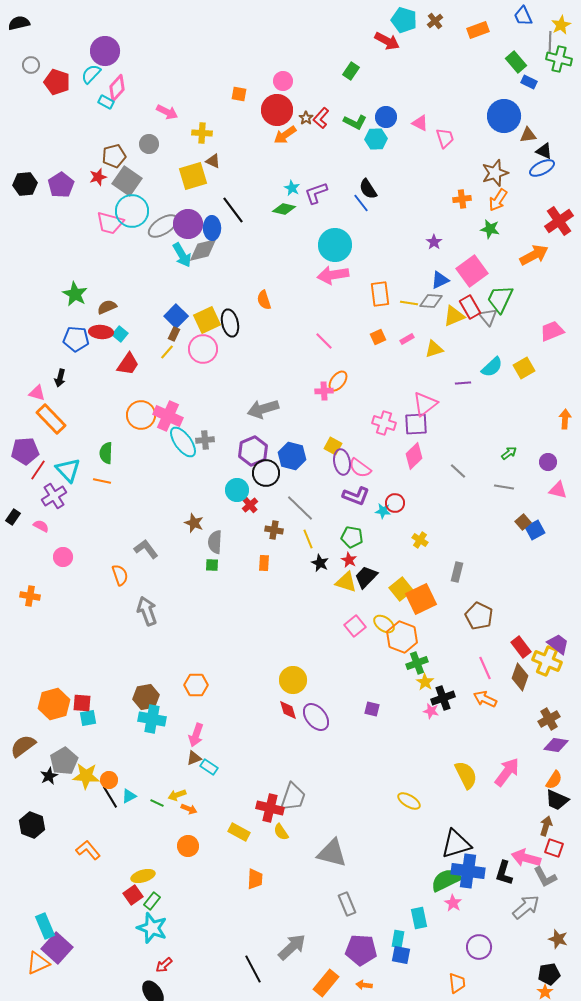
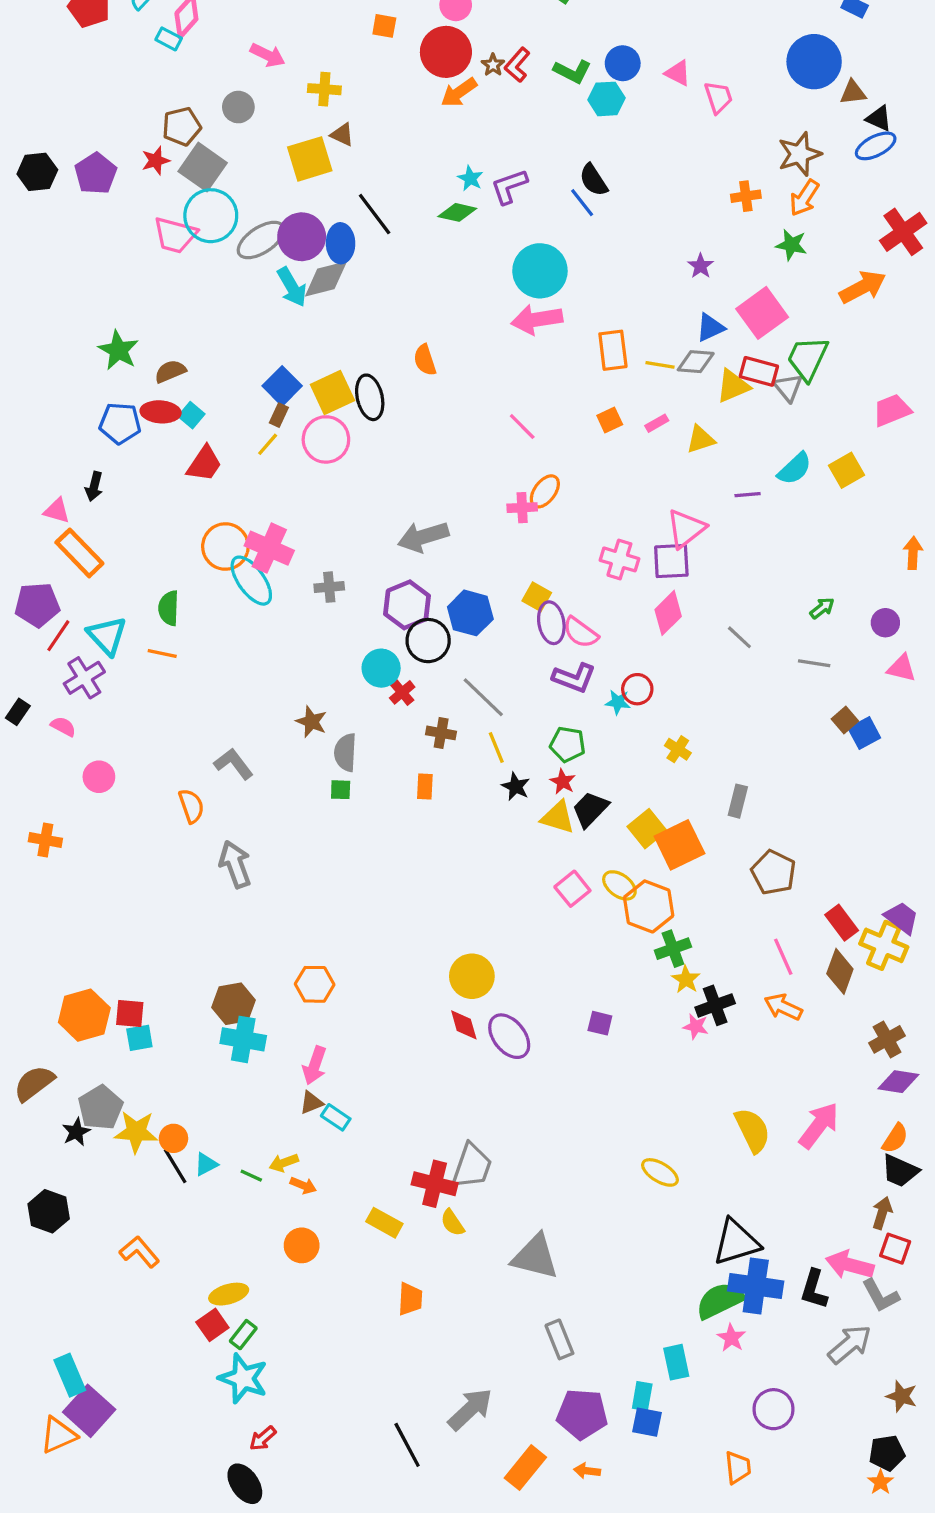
red rectangle: (470, 307) -> (759, 371), turned -45
cyan ellipse: (183, 442) -> (251, 581), moved

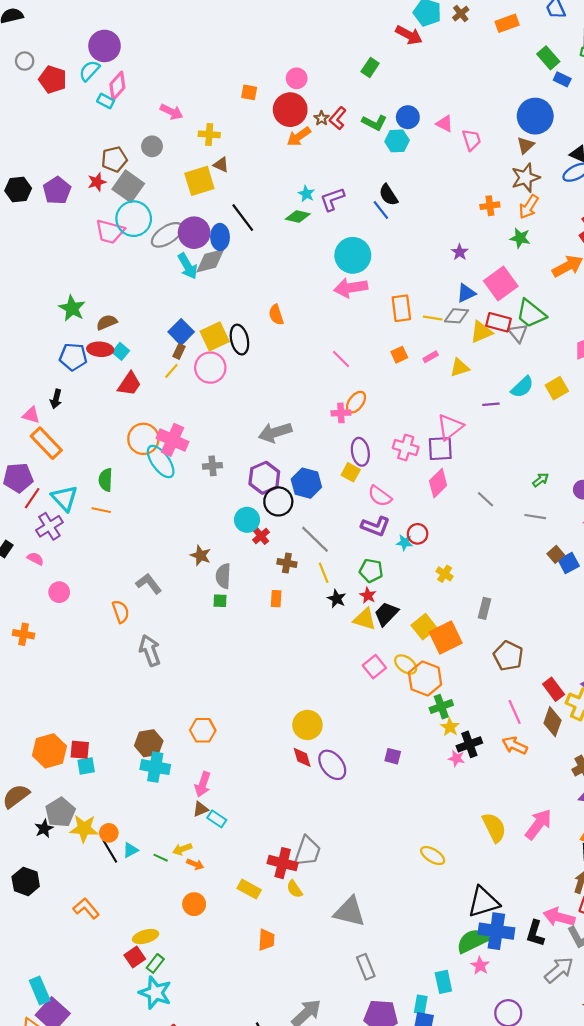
brown triangle: (853, 92) -> (526, 145), moved, turned -36
green trapezoid: (808, 358) -> (531, 314), turned -76
purple ellipse: (551, 623) -> (360, 452), moved

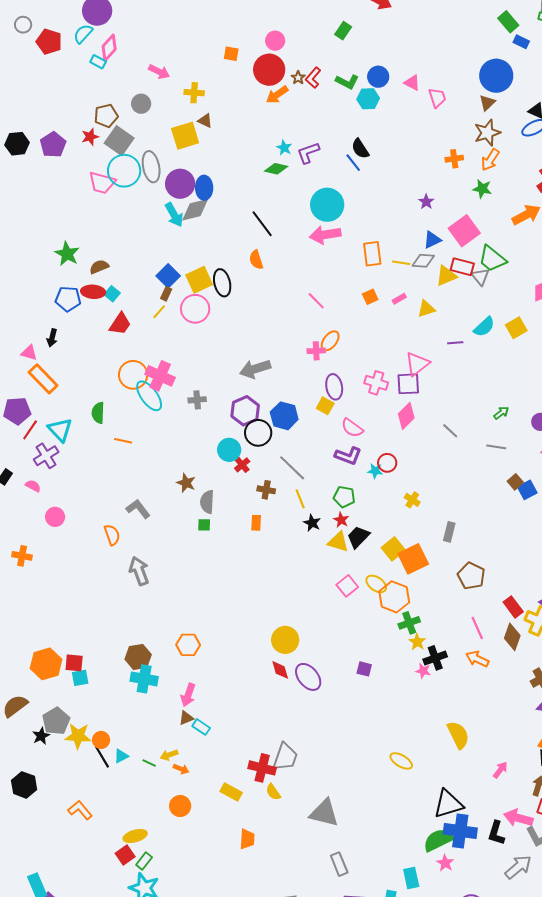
black line: (243, 218) -> (262, 224), moved
gray ellipse: (167, 235) -> (151, 167), moved, turned -68
orange line: (101, 510) -> (123, 441), moved
pink arrow: (538, 824) -> (500, 770), moved, size x0.6

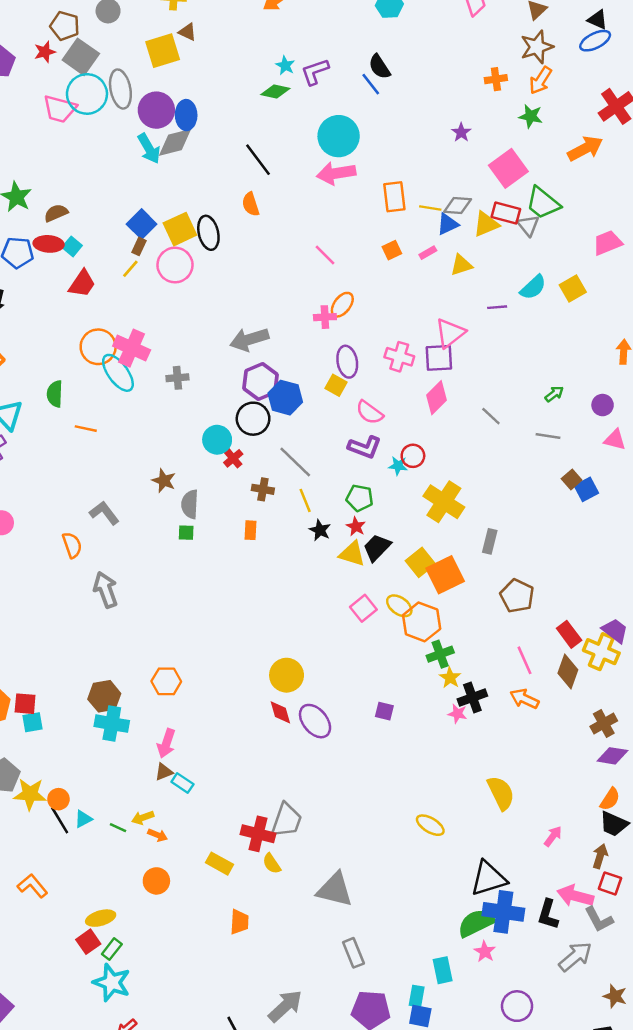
brown pentagon: (106, 116) -> (65, 26), turned 30
blue triangle: (432, 240) -> (448, 224), moved
purple hexagon: (245, 411) -> (260, 381), moved
yellow cross: (412, 500) -> (444, 502), size x2.0

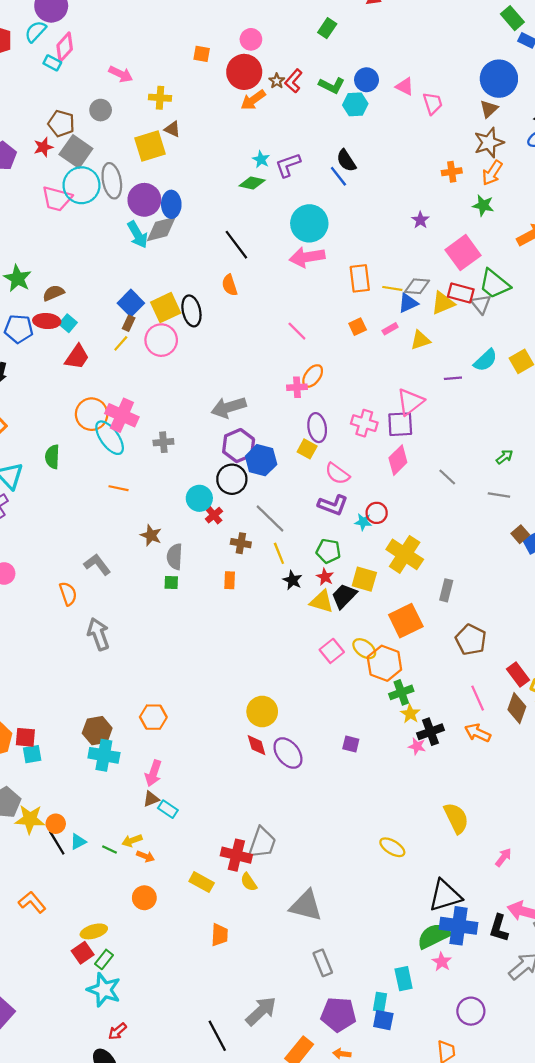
orange line: (86, 429) -> (119, 488), moved
yellow square: (420, 562) -> (364, 579), moved, turned -35

